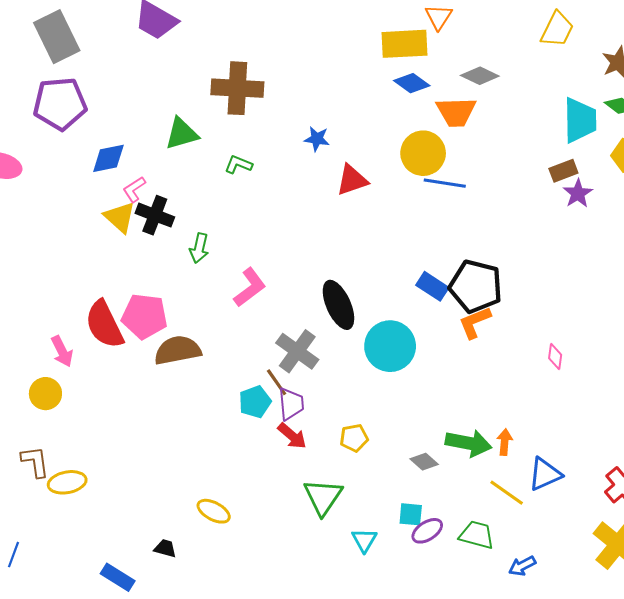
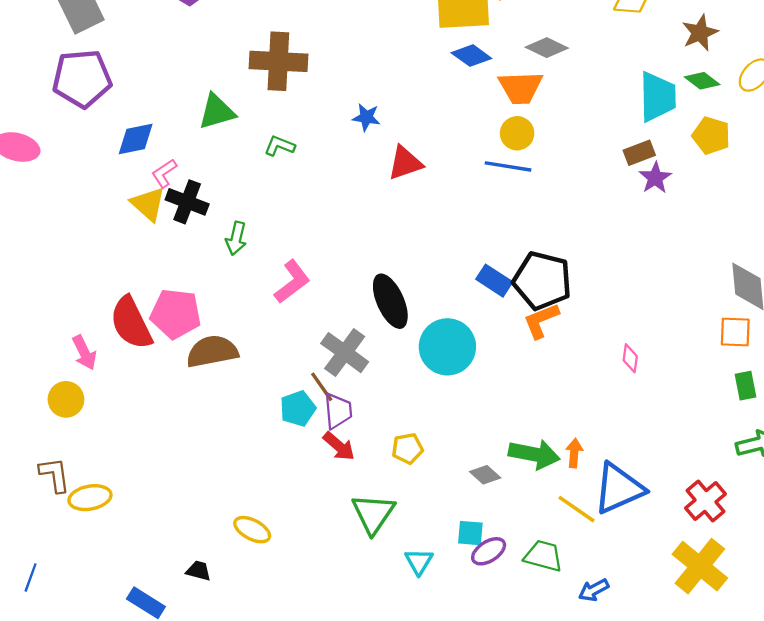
yellow circle: (423, 153) -> (517, 133), moved, size x0.7
blue triangle: (545, 474) -> (619, 488), size x1.4

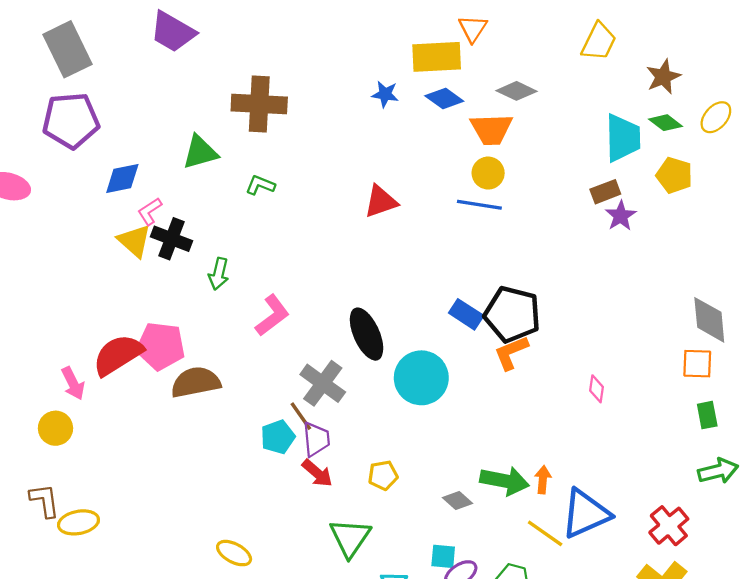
blue star: (366, 117) -> (385, 94), moved
red semicircle: (131, 323) -> (118, 355), turned 84

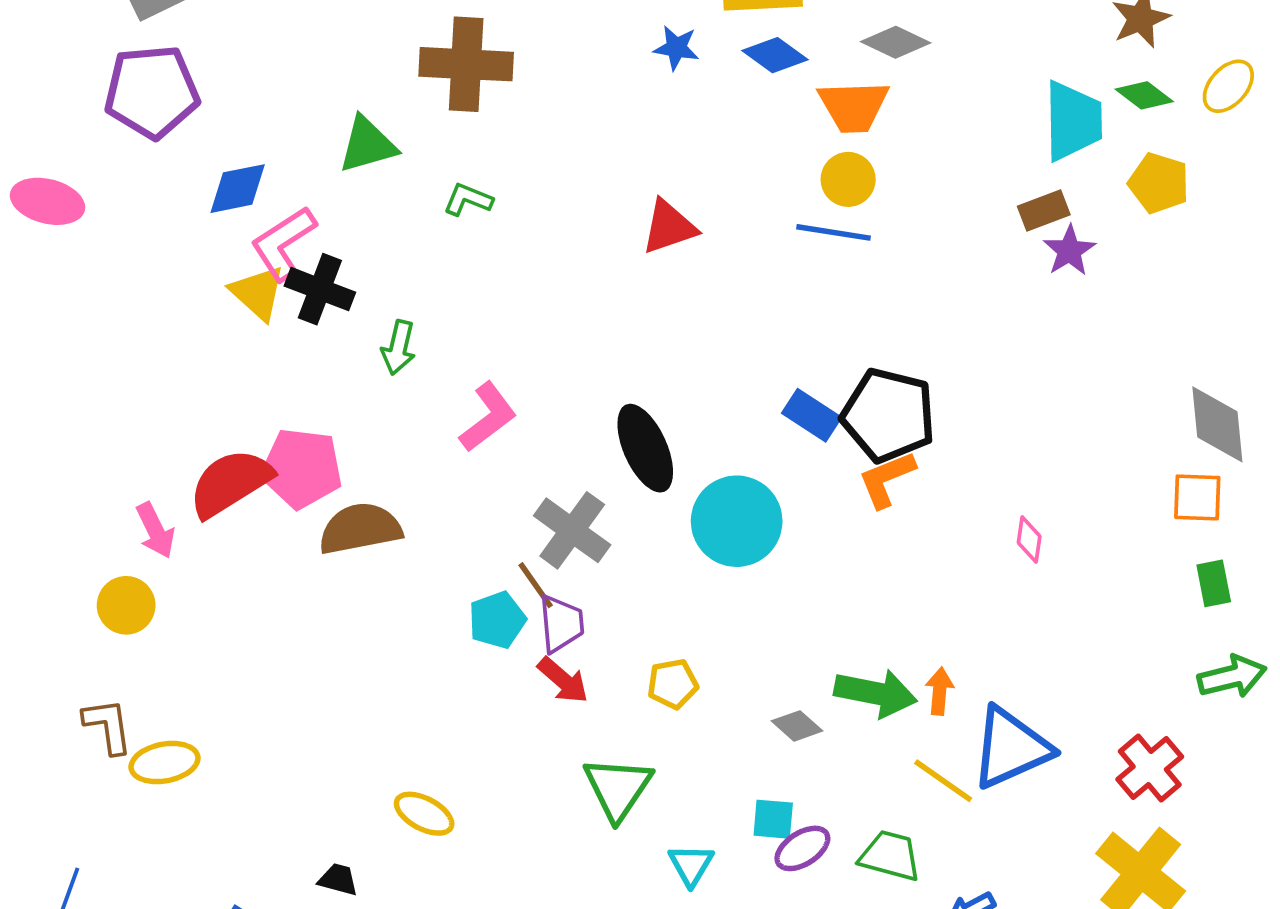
pink L-shape: (150, 211) -> (283, 243), size x1.6

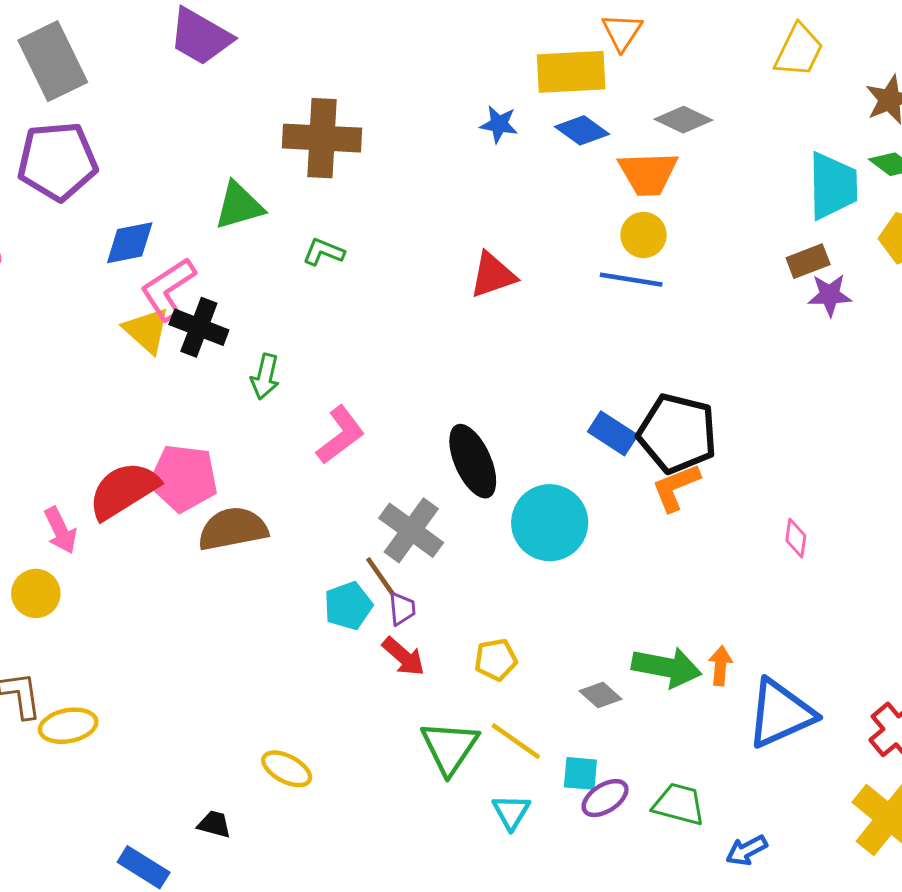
purple star: (1069, 251) -> (830, 295), turned 30
purple trapezoid: (561, 624) -> (402, 609), size x0.7
yellow line: (943, 781) -> (516, 741), moved

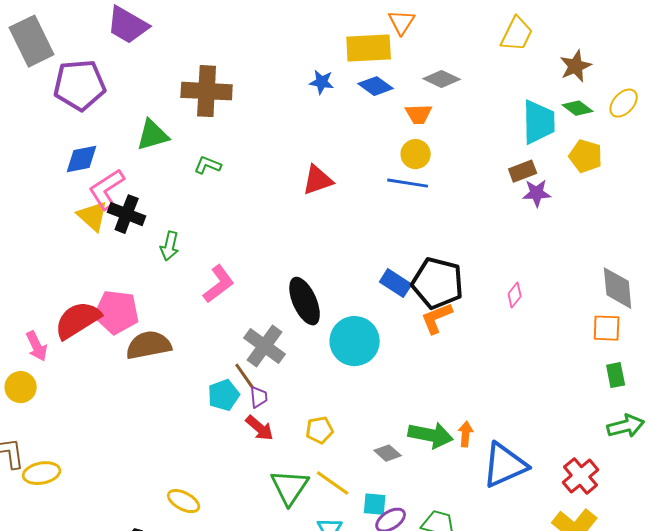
purple pentagon: (57, 161) -> (80, 85), moved
orange trapezoid: (648, 173) -> (419, 114), size x0.7
pink diamond: (796, 538) -> (515, 295), moved, turned 30

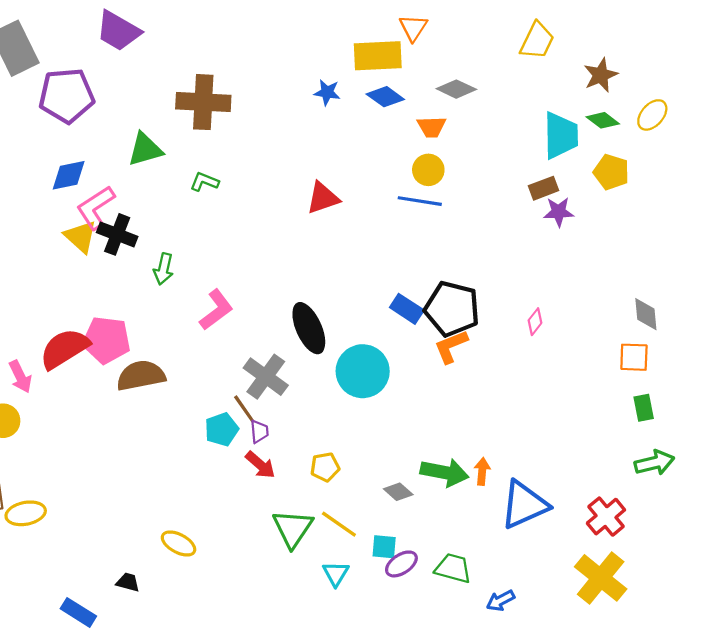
gray diamond: (618, 288) -> (646, 314), size x0.7

